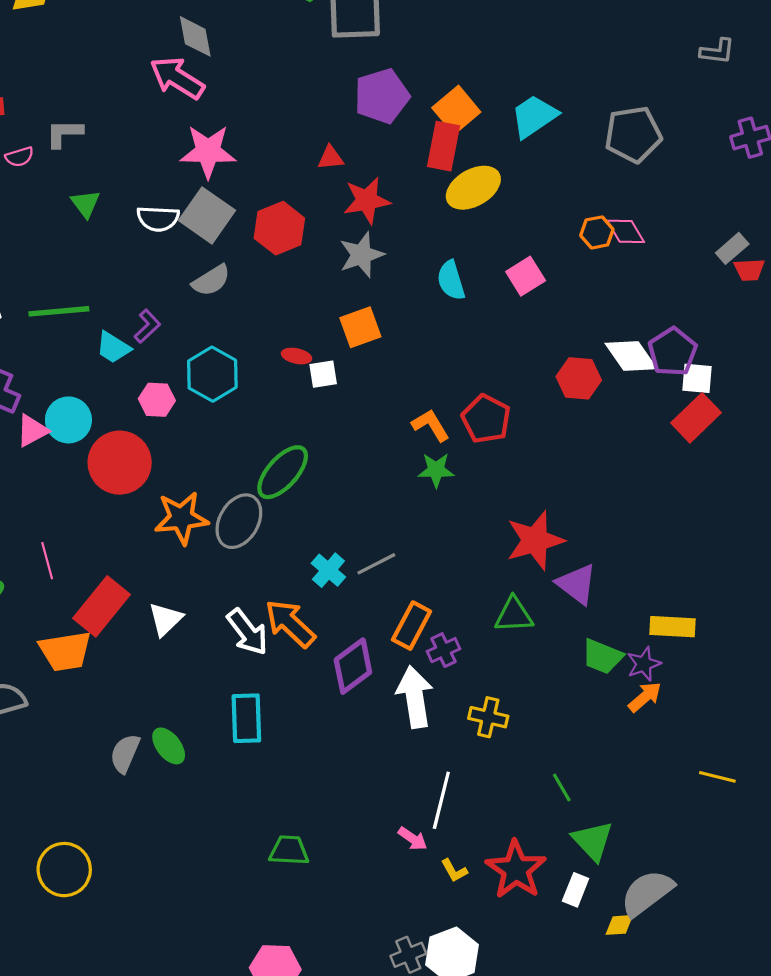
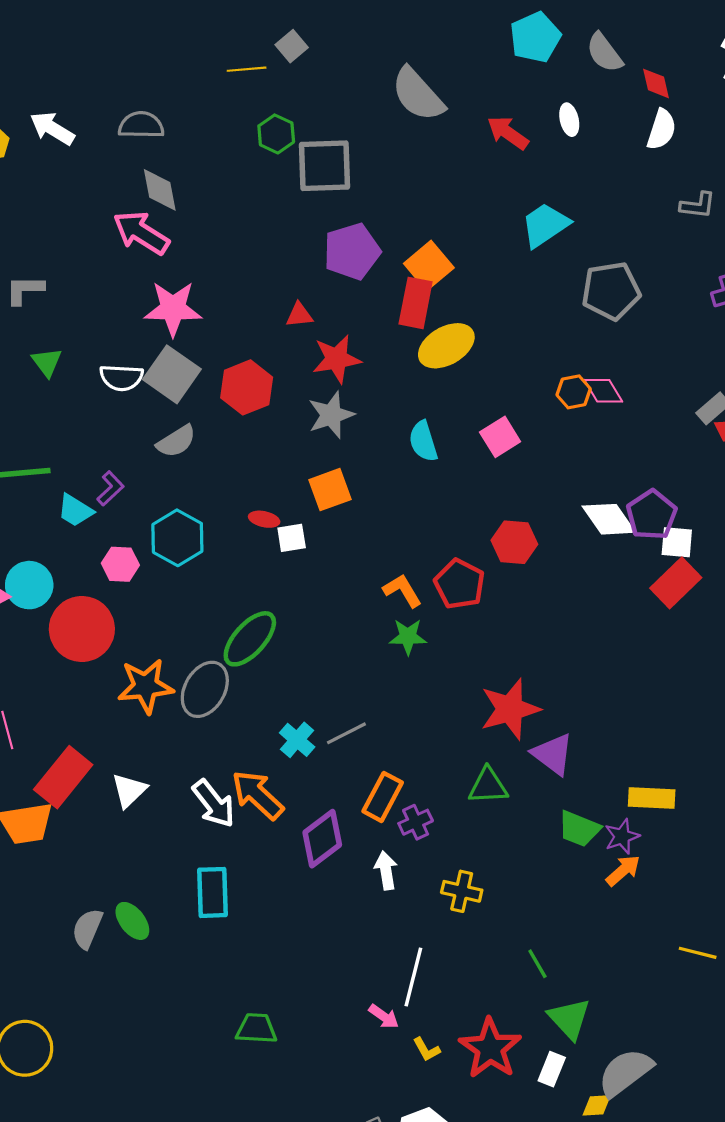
cyan trapezoid: (534, 116) -> (545, 225), moved
red hexagon: (579, 378) -> (514, 542), moved
white arrow: (415, 697) -> (386, 870), size x0.6

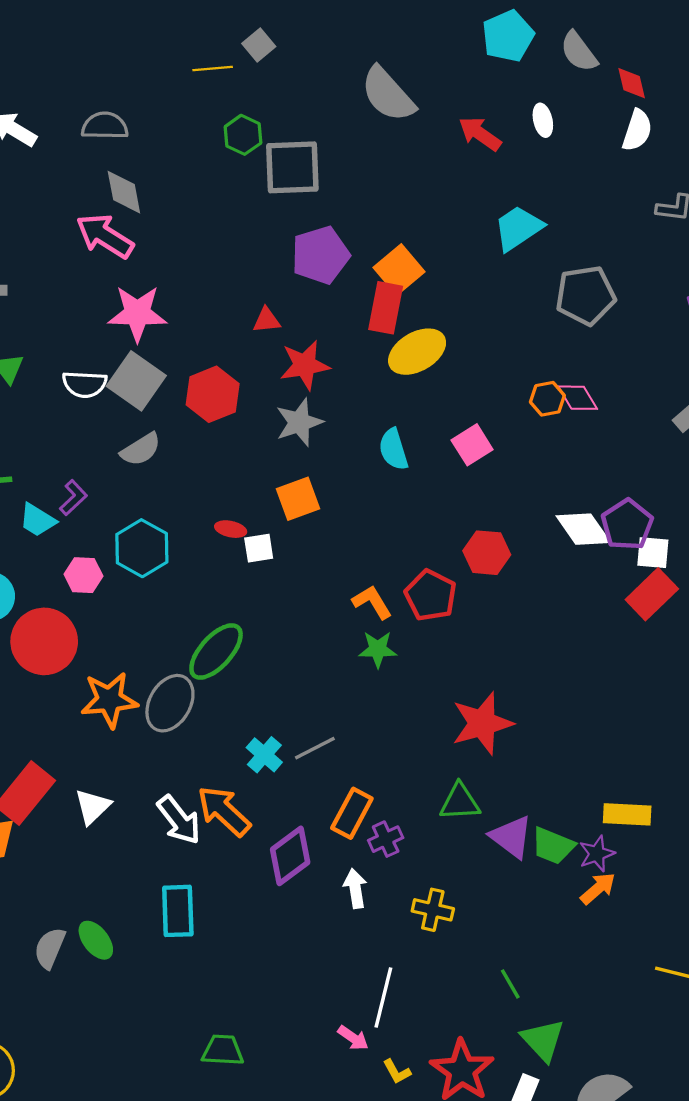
purple triangle: (553, 754) -> (511, 837), moved

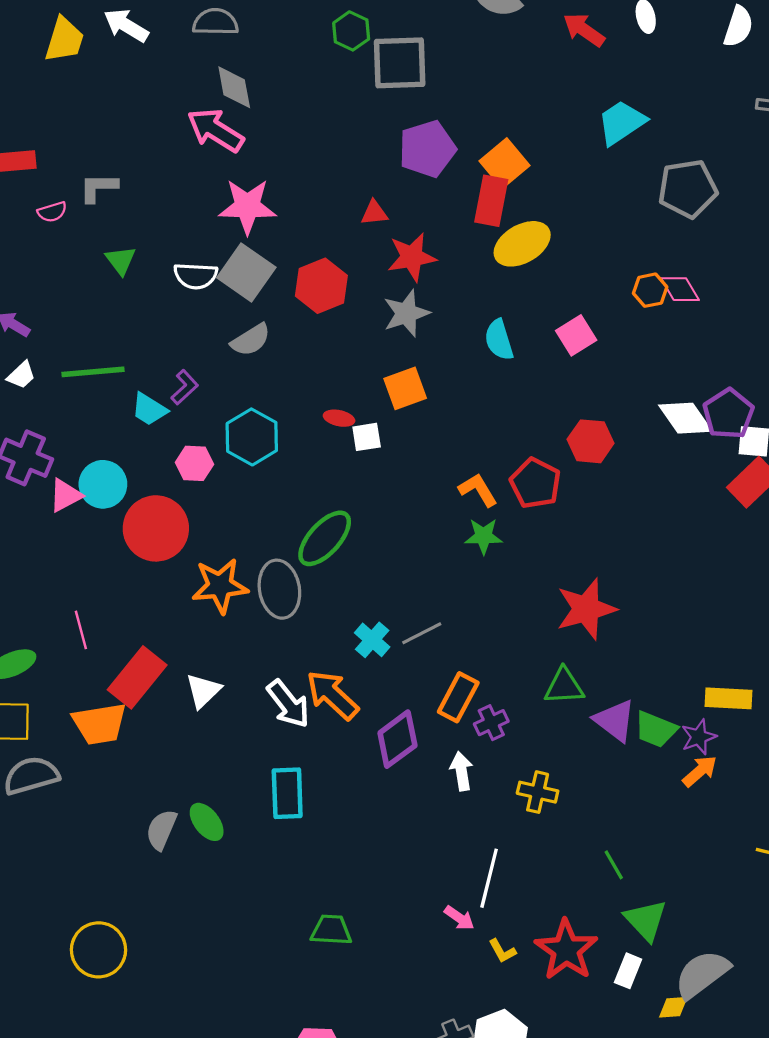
gray ellipse: (170, 703) -> (279, 589), turned -40

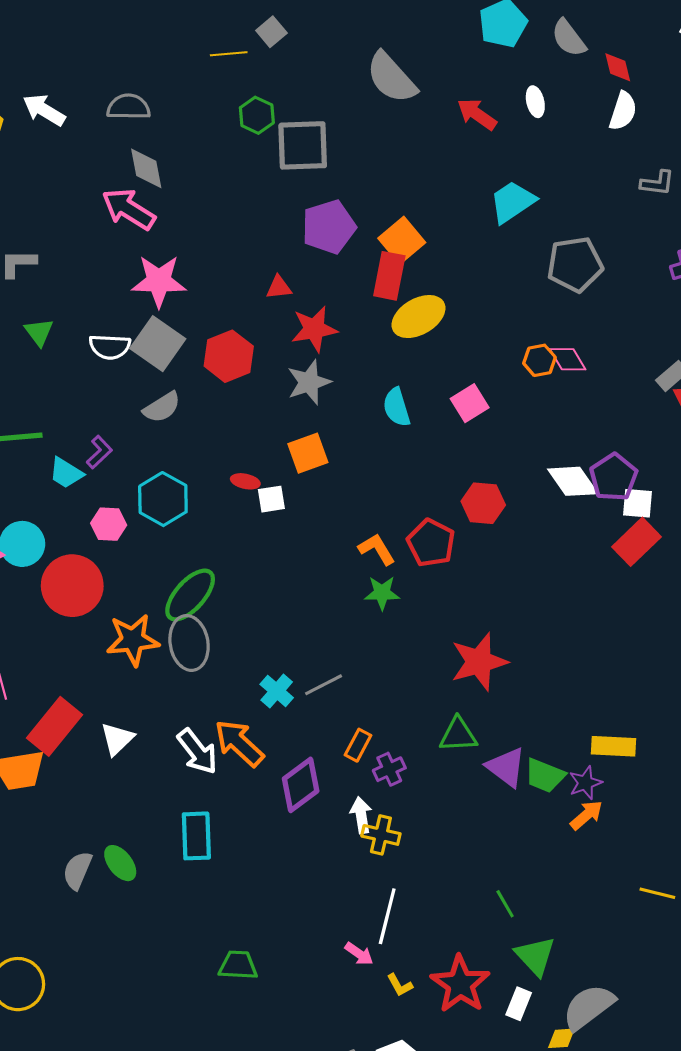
green ellipse: (325, 538) -> (190, 595), moved
orange rectangle: (458, 697) -> (358, 745), size x0.7
yellow cross: (538, 792) -> (381, 835), moved

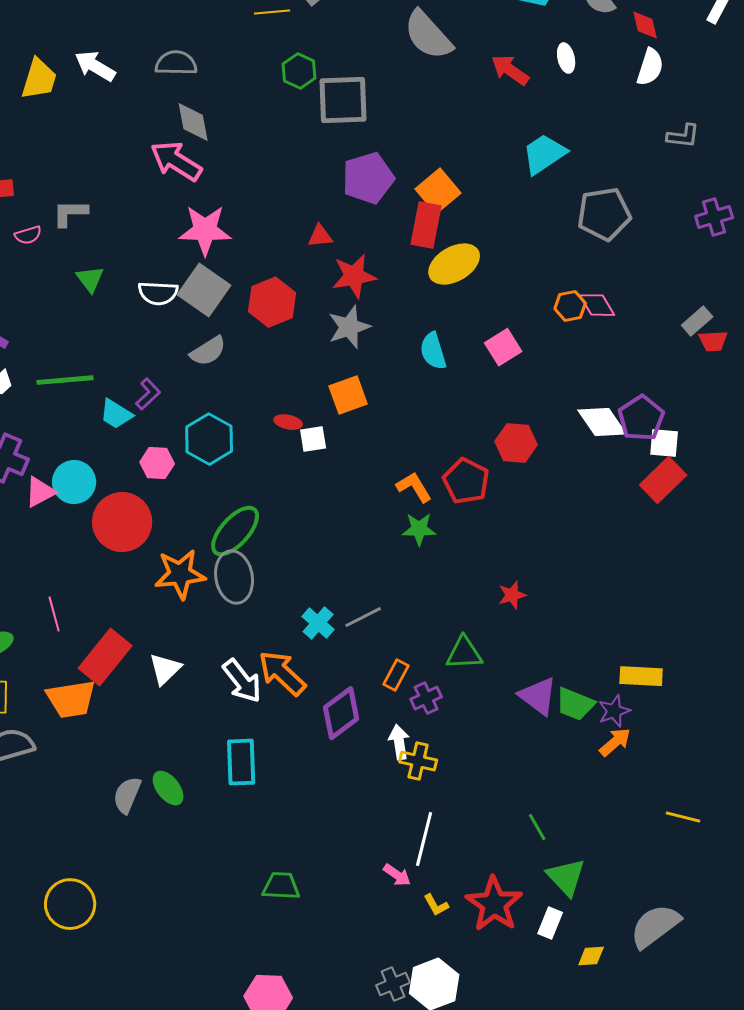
red star: (479, 662) -> (512, 595), size x0.5
green triangle: (458, 735) -> (464, 653), moved
gray semicircle: (589, 1007) -> (655, 926), moved

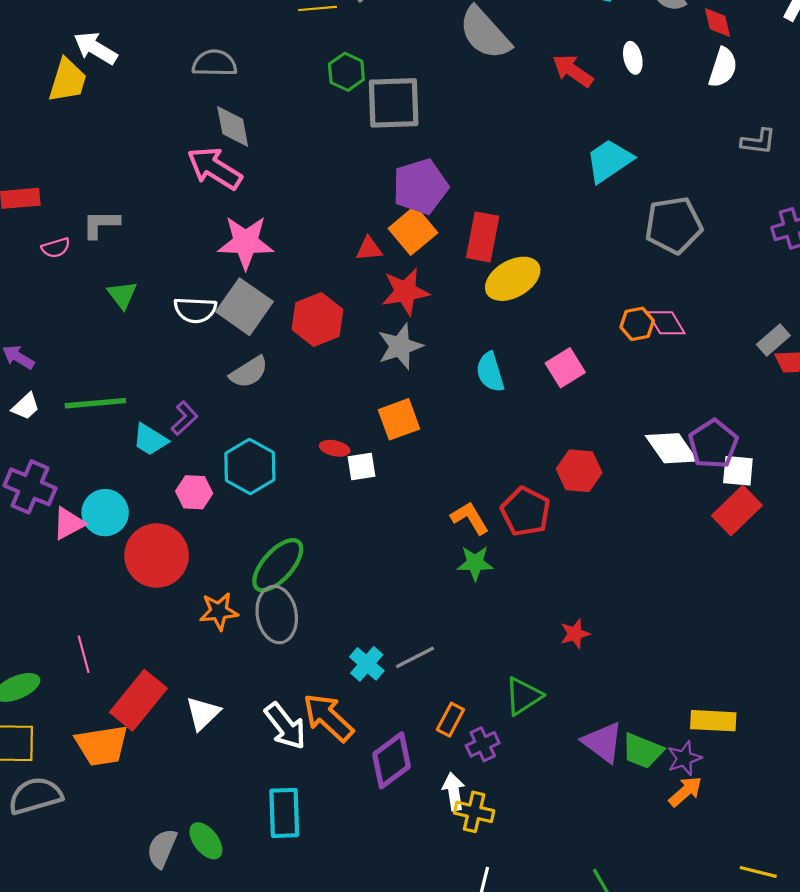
white arrow: (95, 66) -> (95, 48), moved
orange square: (438, 191) -> (413, 231), moved
orange star: (180, 574) -> (219, 611), size x0.7
green triangle: (464, 653) -> (523, 696), turned -30

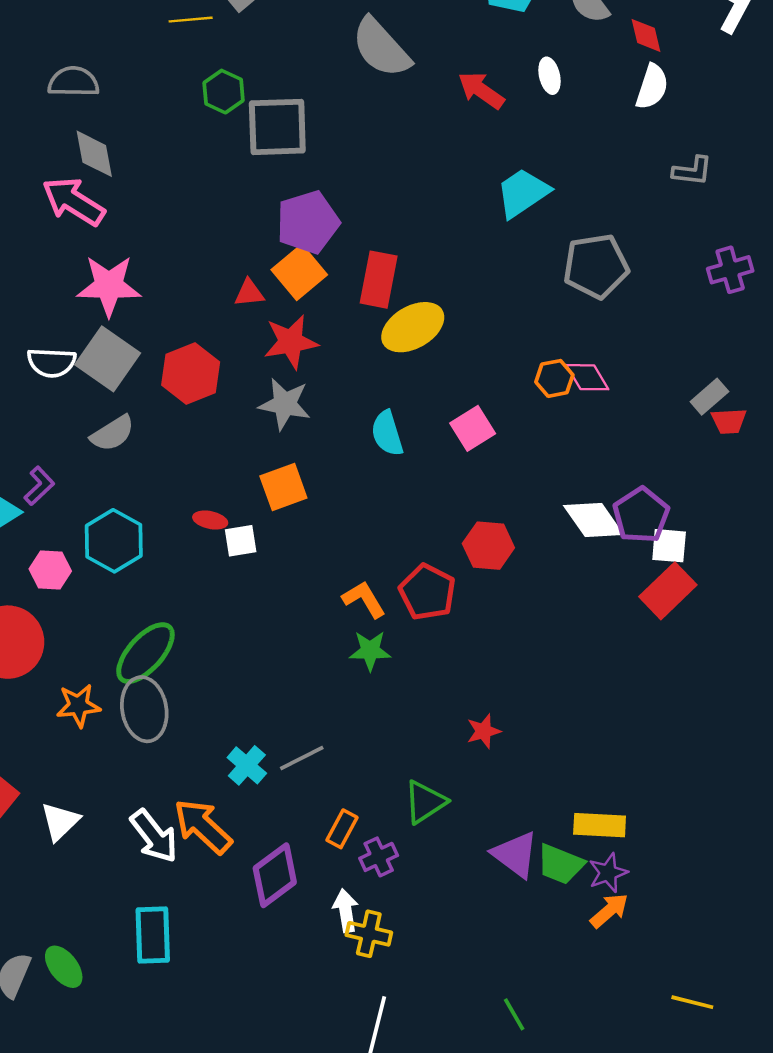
gray star: (400, 346) -> (285, 404), turned 30
yellow rectangle: (713, 721) -> (600, 825), moved

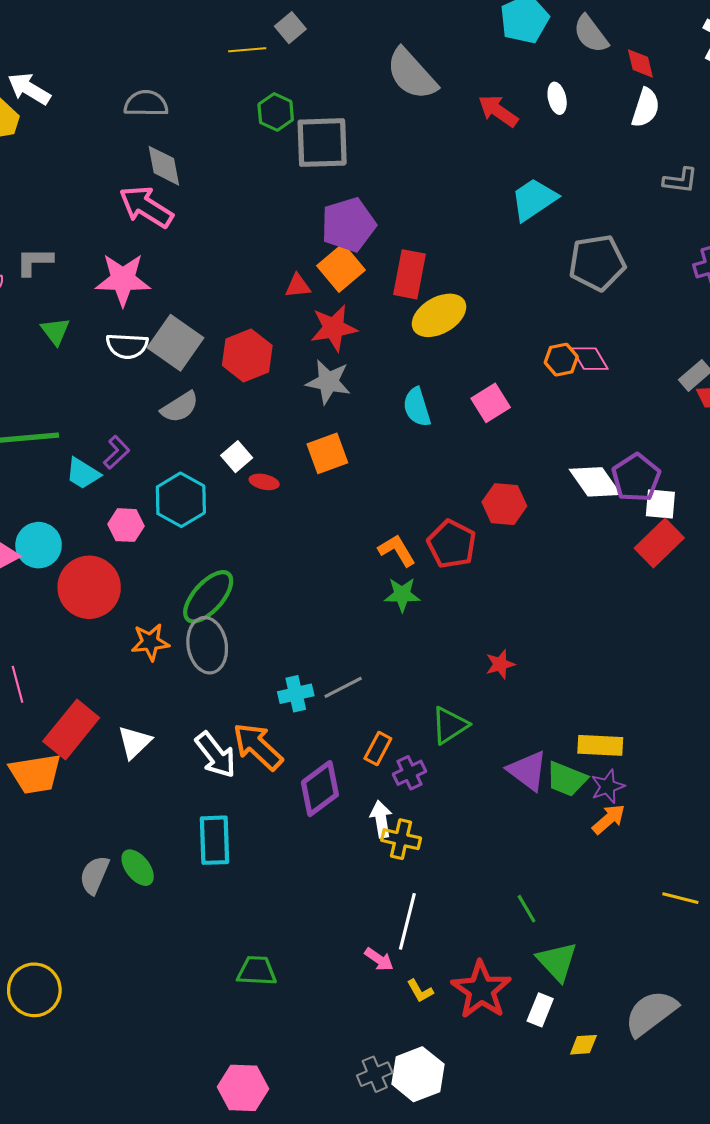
pink star: (109, 286) -> (123, 280), moved
white square: (241, 541) -> (237, 457), moved, turned -32
cyan cross: (247, 765) -> (296, 694), turned 36

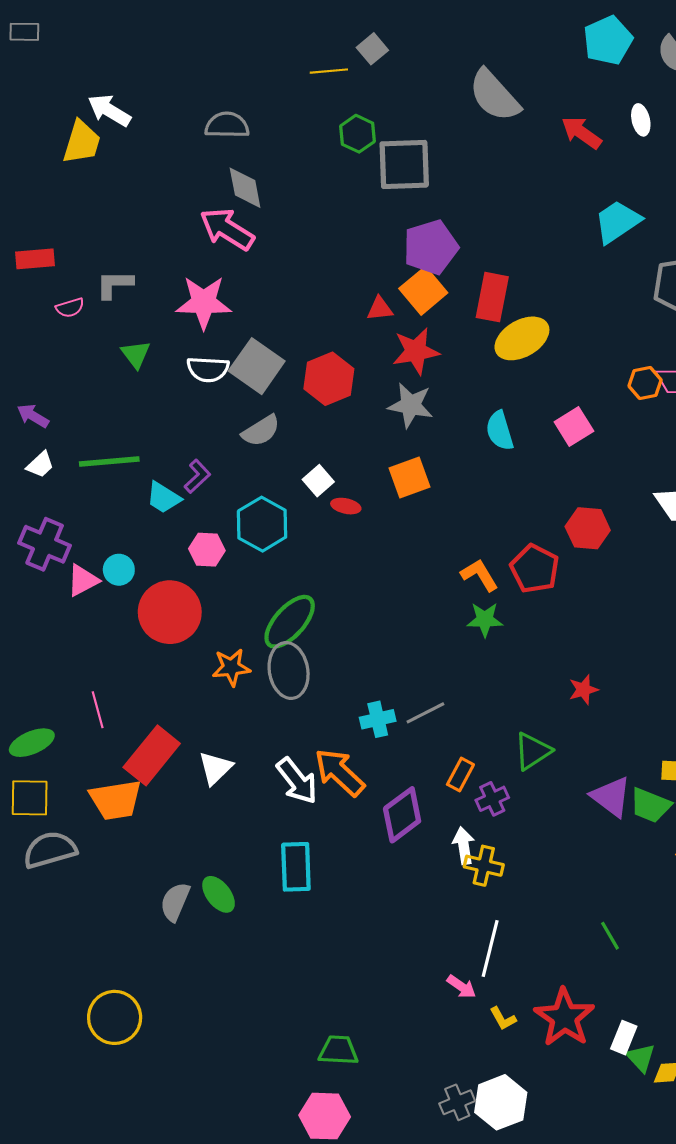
cyan circle: (39, 545) -> (119, 570), size x0.7
green triangle: (557, 961) -> (641, 1058), moved, size x0.7
green trapezoid: (257, 971) -> (338, 1050), moved

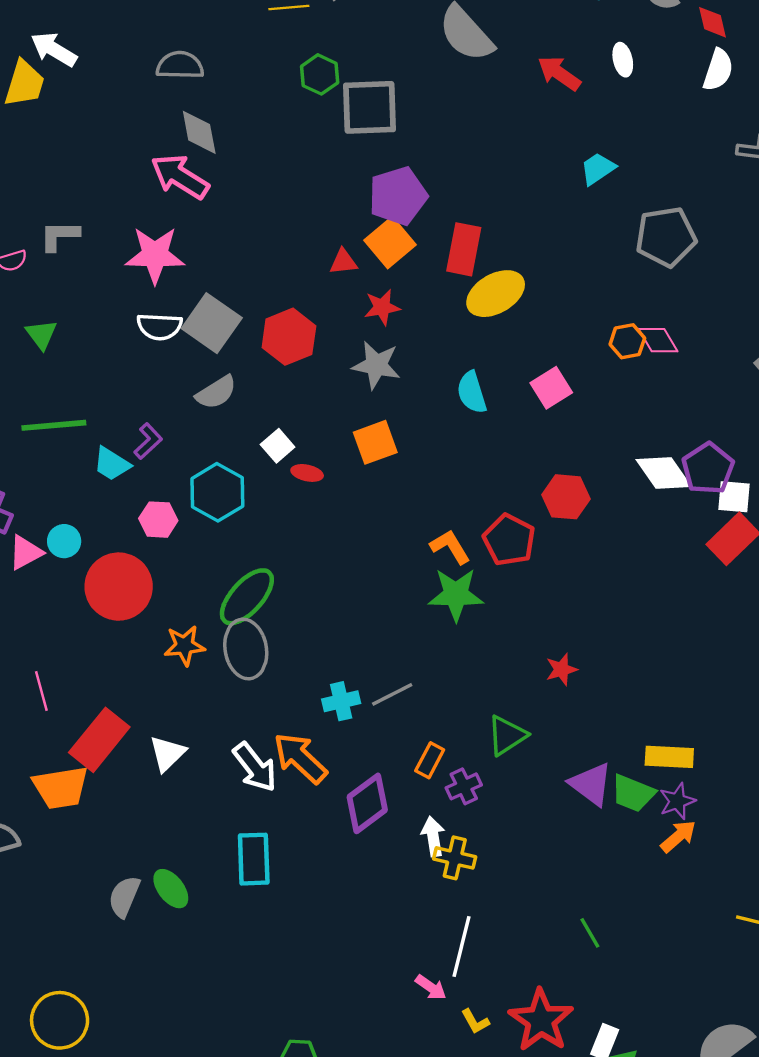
cyan trapezoid: (617, 222) -> (598, 169), size x0.7
red star: (416, 351) -> (382, 307), size x0.7
green triangle: (136, 354) -> (41, 334), moved
green star: (485, 620) -> (456, 594), size x1.4

